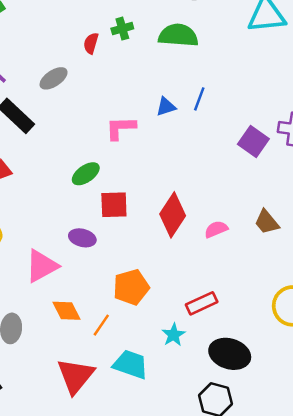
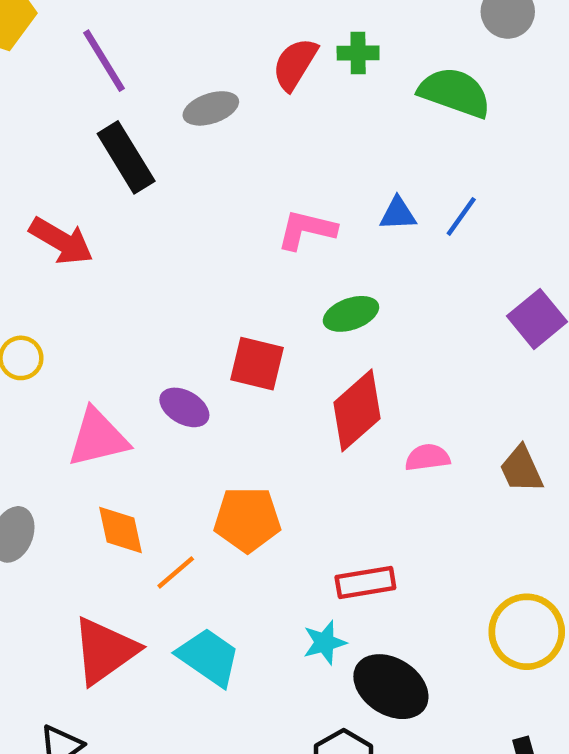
red semicircle: (91, 43) -> (295, 64), size x1.4
green ellipse: (86, 174) -> (351, 314), moved
cyan star: (174, 335) -> (325, 643), moved

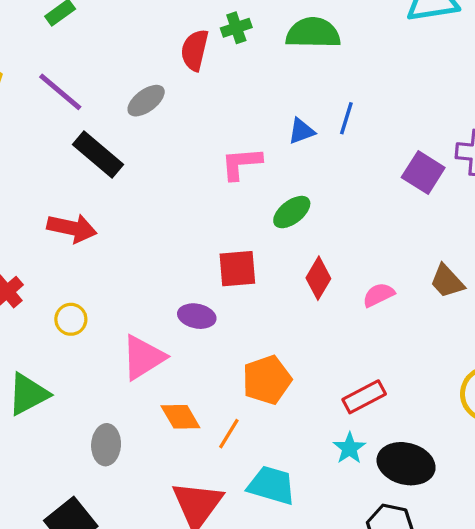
red diamond: (357, 410) -> (318, 278), size x0.7

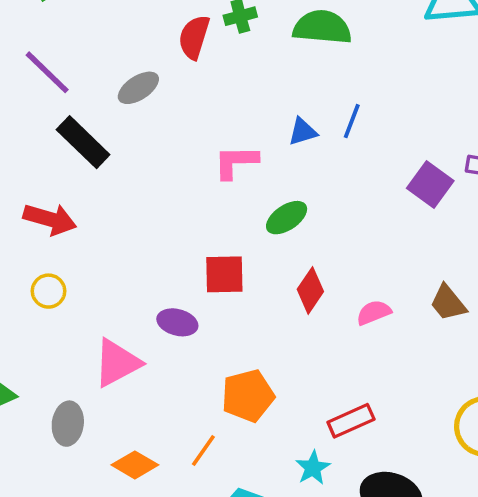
yellow circle: (71, 319) -> (48, 291), moved
orange diamond: (180, 417) -> (135, 465), moved, turned -33
gray ellipse: (106, 445) -> (68, 424), moved
cyan star: (349, 448) -> (313, 468), moved

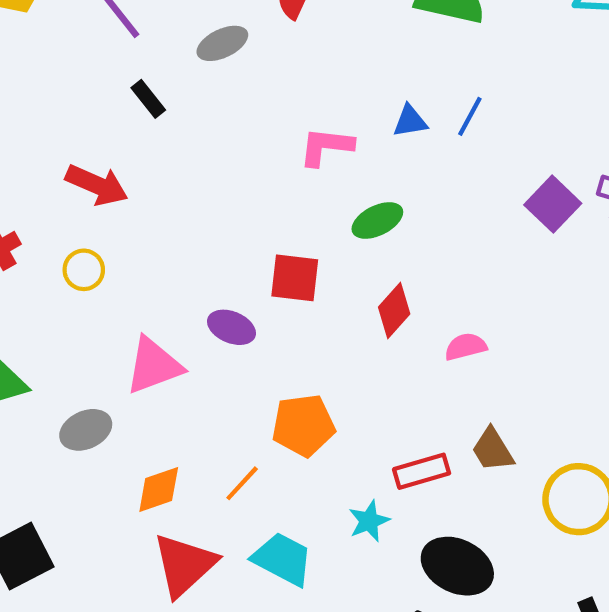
black rectangle: (83, 142) -> (148, 99), size x0.6
brown trapezoid: (448, 303) -> (493, 450), moved
gray ellipse: (68, 424) -> (86, 430), turned 51
orange diamond: (135, 465) -> (159, 490), turned -57

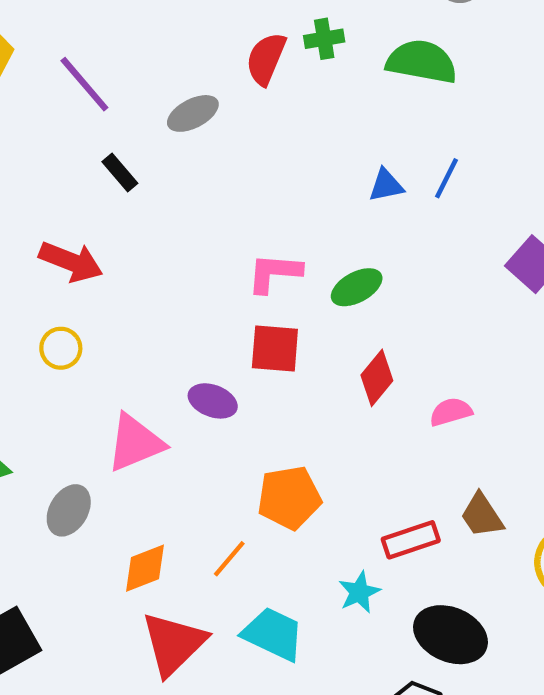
pink L-shape: (326, 147) -> (274, 273), moved
gray ellipse: (86, 430) -> (69, 510), turned -33

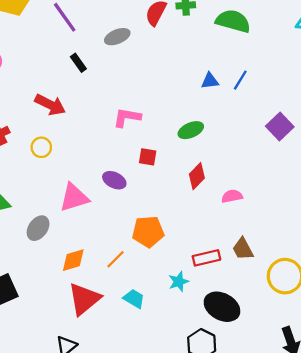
pink L-shape: (274, 273) -> (127, 117), moved
red square: (275, 349) -> (148, 157), size x0.7
cyan trapezoid: (273, 634) -> (134, 299), size x0.7

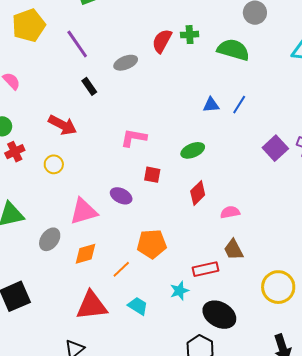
brown trapezoid: (243, 249) -> (234, 250), moved
orange diamond: (73, 260) -> (86, 254), moved
red triangle: (84, 299) -> (92, 306), turned 32

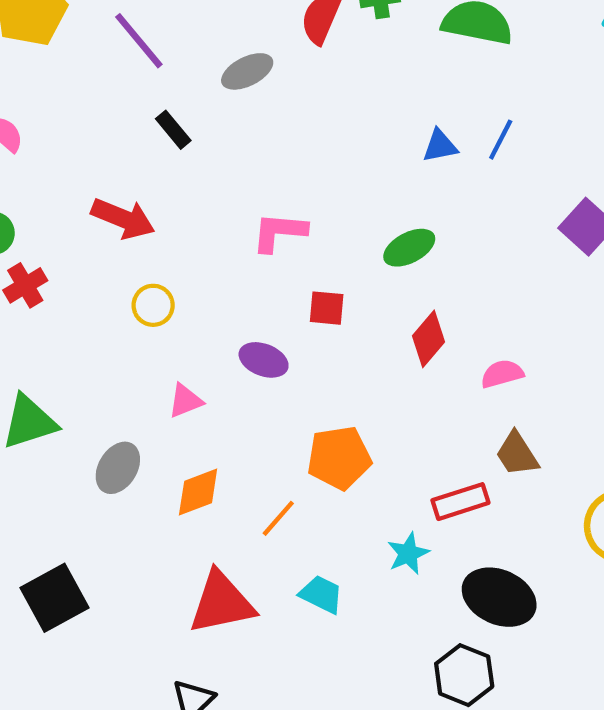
yellow circle: (54, 164) -> (153, 305), moved
pink triangle: (83, 211) -> (185, 401), size x0.6

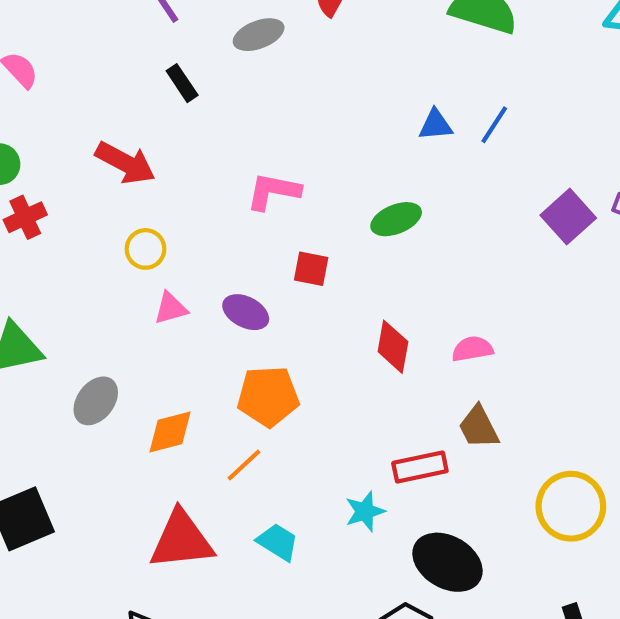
red diamond: (428, 339) -> (393, 347), moved, turned -36
pink triangle: (185, 401) -> (171, 308), moved
orange pentagon: (339, 458) -> (268, 396), moved

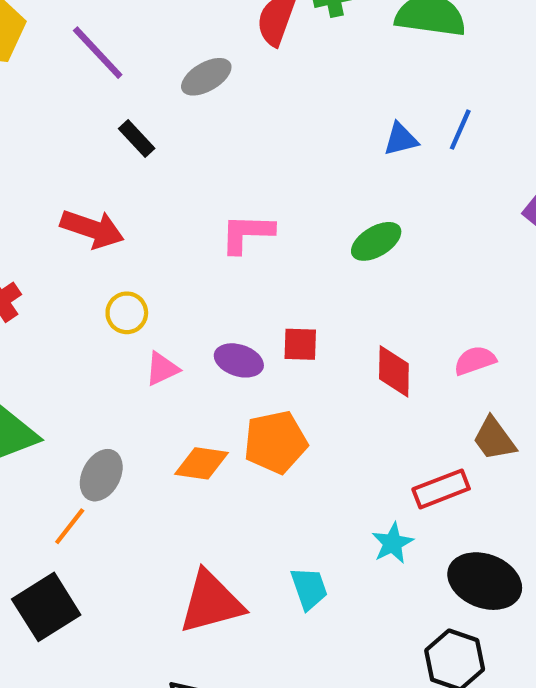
red square: (311, 269) -> (300, 344), moved
orange diamond: (170, 432) -> (201, 463), moved, turned 32
orange line: (244, 465) -> (70, 526), moved
cyan trapezoid: (278, 542) -> (309, 588), turned 48

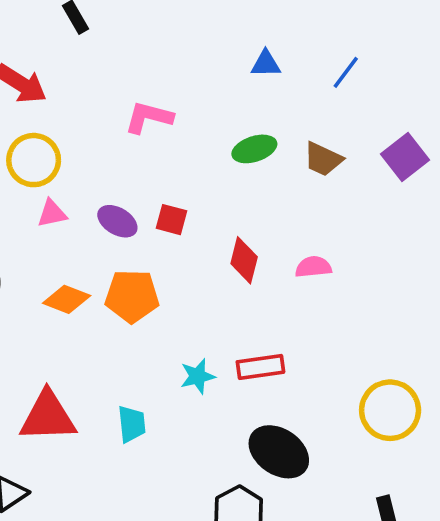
blue triangle: (401, 139) -> (266, 64), moved
yellow circle: (127, 313) -> (34, 160), size x1.5
brown trapezoid: (494, 439) -> (323, 159), moved, turned -42
cyan star: (393, 543) -> (198, 376), moved

